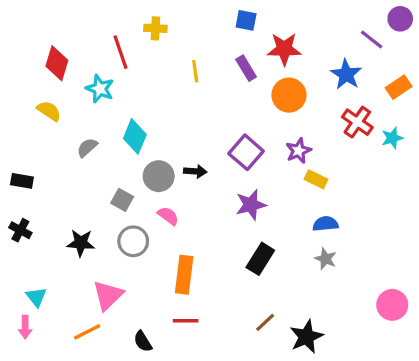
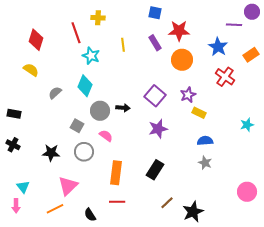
purple line: (372, 39) -> (234, 25), turned -35
cyan star: (100, 89) -> (91, 56), moved
cyan star: (392, 138) -> (247, 125), moved
black rectangle: (260, 259) -> (155, 170), moved

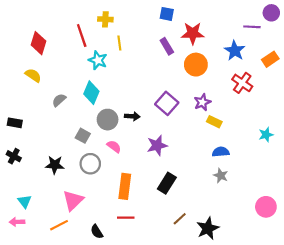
yellow line: (123, 45) -> (119, 43), moved
purple star: (158, 129) -> (157, 145), moved
pink arrow: (16, 206) -> (17, 222), turned 88

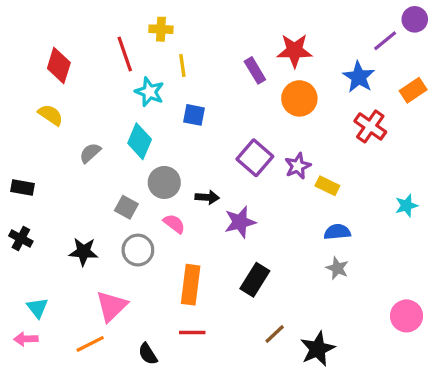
blue square: (167, 14) -> (194, 115), moved
purple line: (252, 27) -> (385, 41), turned -42
purple star: (202, 102) -> (298, 166), moved
black arrow: (132, 116) -> (207, 197), moved

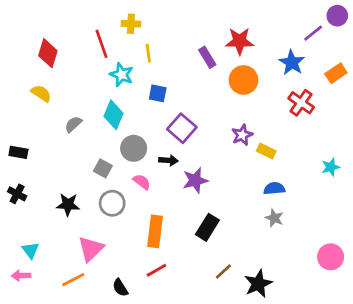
purple square: (255, 158) -> (182, 128), moved
red line: (192, 332) -> (156, 270), turned -30

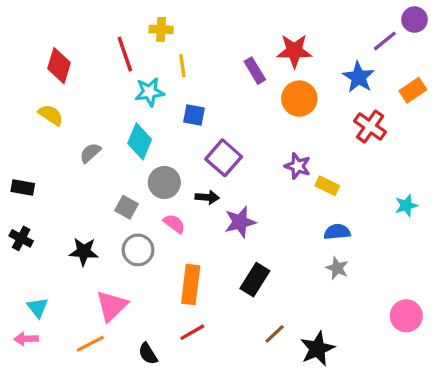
cyan star: (122, 75) -> (150, 92), turned -30
purple star: (242, 135) -> (298, 166), turned -30

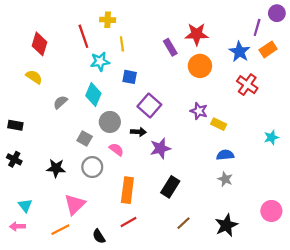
purple line: (385, 41) -> (257, 27), turned -35
orange rectangle: (413, 90) -> (268, 49), moved
black star: (317, 349) -> (226, 225), moved

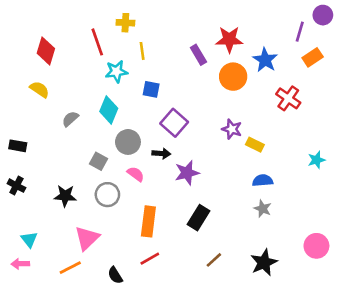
blue star: (240, 52) -> (265, 60), moved

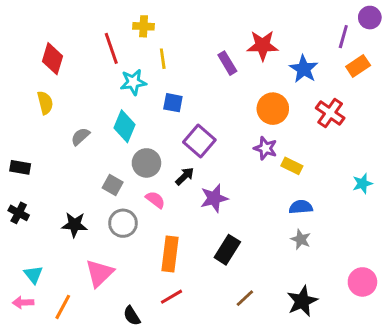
orange circle: (233, 77) -> (273, 109), moved
yellow semicircle: (39, 89) -> (45, 103), turned 42
black arrow: (161, 154) -> (185, 176), turned -48
orange line: (70, 268) -> (63, 307), moved, turned -35

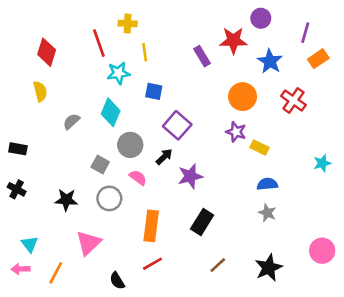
purple circle: (370, 18) -> (261, 18), moved

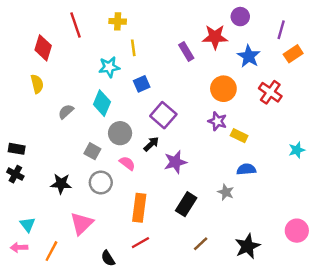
red line: (99, 43) -> (76, 25), moved
blue square: (154, 91) -> (142, 84), turned -35
black rectangle: (18, 149) -> (17, 149), moved
gray star: (267, 213) -> (226, 192), moved

